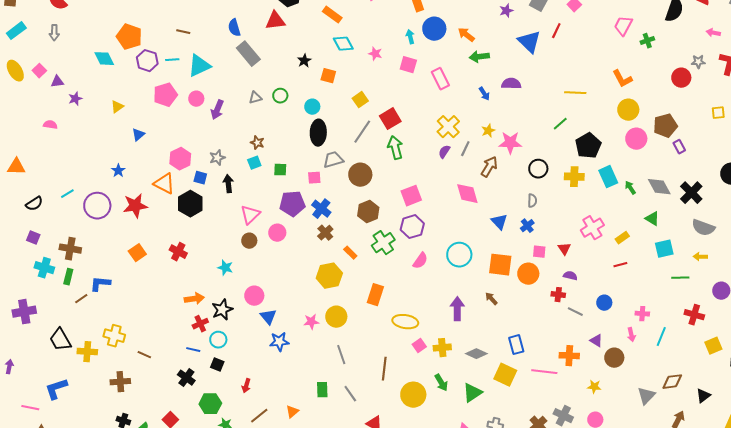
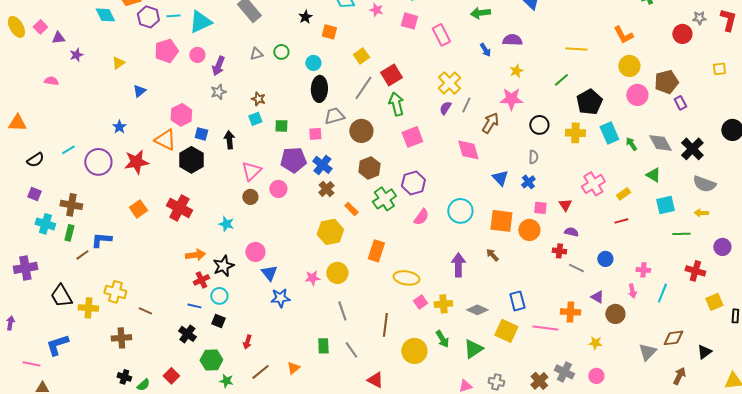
yellow star: (488, 131) -> (516, 71), moved
gray star: (217, 158) -> (218, 92), moved
pink square: (411, 196) -> (412, 137), moved
red cross: (178, 252) -> (179, 208), size x1.4

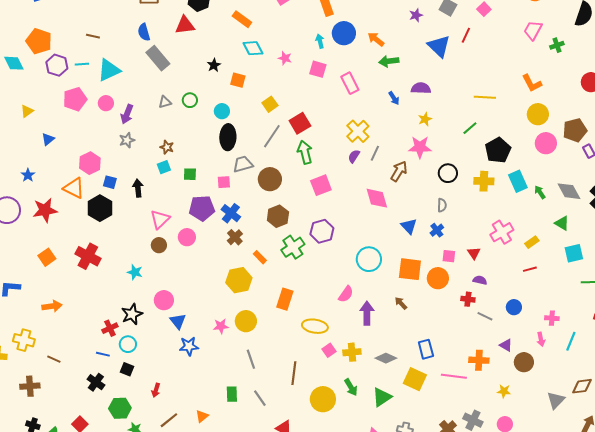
pink semicircle: (421, 217) -> (346, 294), moved
orange arrow: (195, 255) -> (52, 306), moved

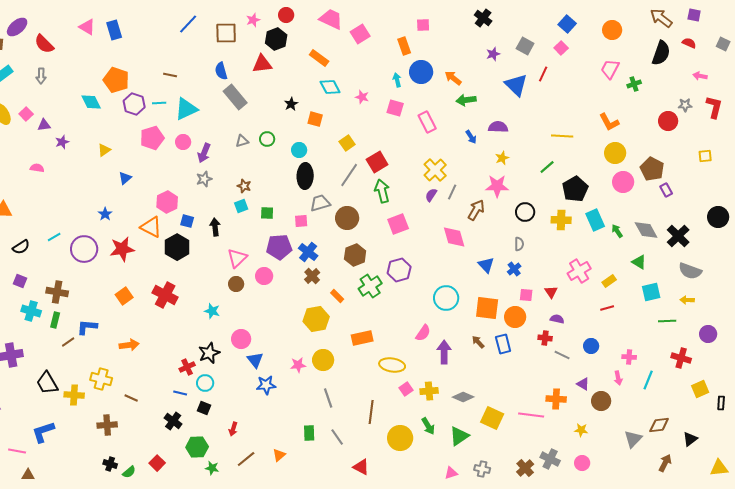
brown pentagon: (575, 130) -> (652, 169), turned -30
orange rectangle: (285, 299) -> (362, 338), turned 60
blue rectangle: (426, 349) -> (503, 344), moved

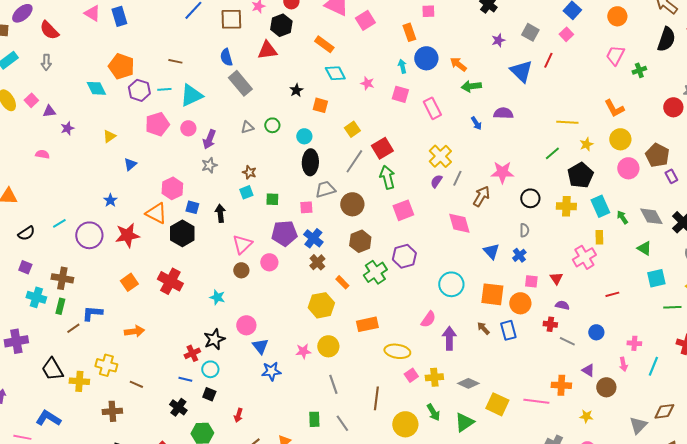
yellow star: (502, 158) -> (586, 144), moved
yellow rectangle: (609, 281) -> (599, 237), moved, turned -56
blue L-shape: (43, 432) -> (48, 418), turned 50

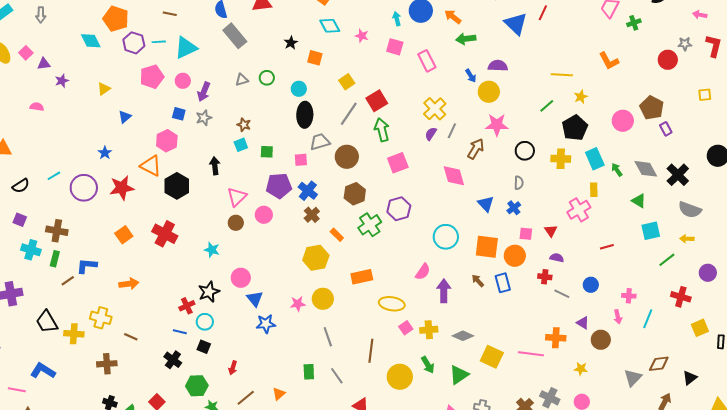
yellow circle: (620, 139) -> (489, 92), moved
blue square: (192, 207) -> (179, 114), moved
green line: (672, 307) -> (667, 260), turned -36

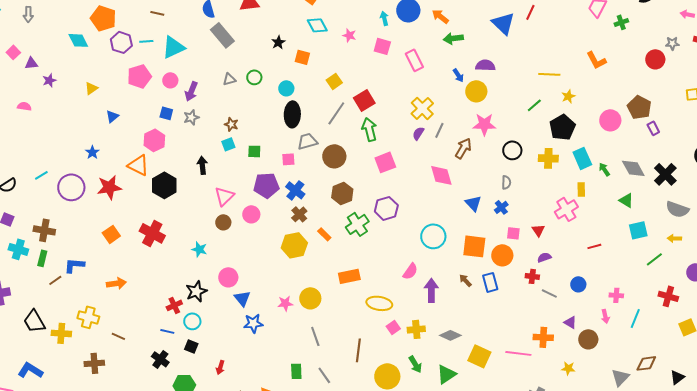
yellow hexagon: (316, 258) -> (294, 245), moved
purple semicircle: (557, 258) -> (544, 257), turned -32

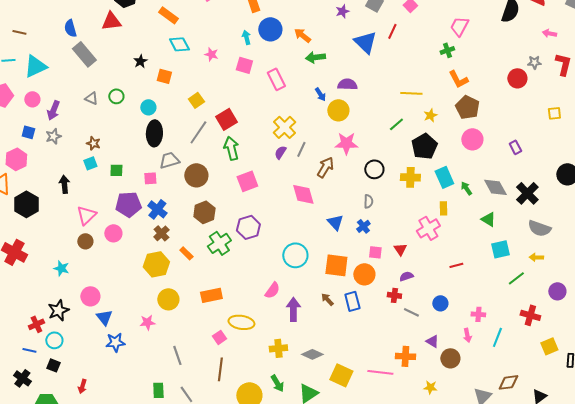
green cross: (621, 22) -> (447, 50), moved
gray triangle: (229, 79) -> (91, 98), turned 40
brown pentagon: (639, 107) -> (467, 107), moved
yellow circle: (310, 298) -> (168, 299), moved
pink square: (393, 327) -> (219, 337), moved

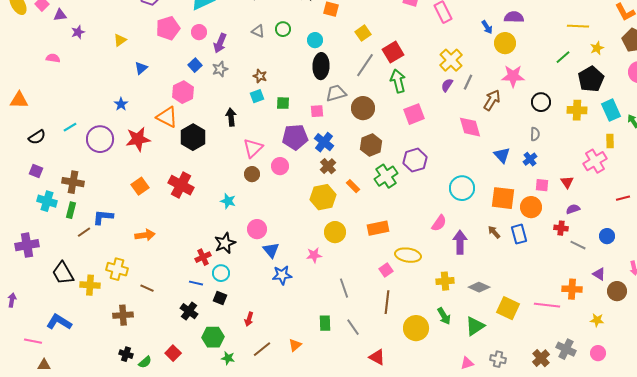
blue square: (28, 132) -> (195, 65), turned 32

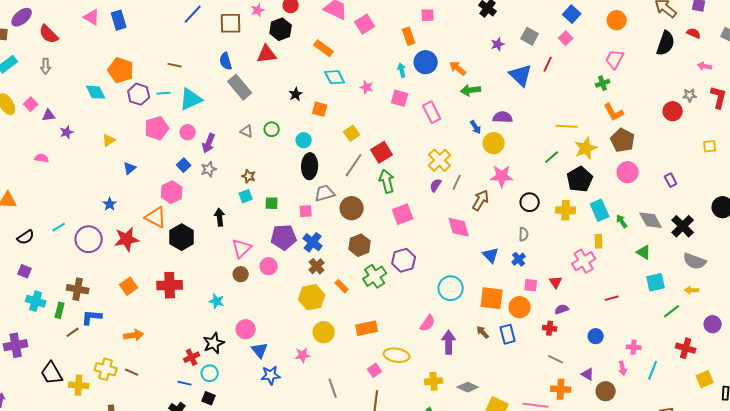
yellow star: (597, 48) -> (586, 148), size x1.6
brown cross: (73, 182) -> (78, 289), moved
red cross: (181, 185) -> (170, 285), turned -30
gray line: (578, 245) -> (556, 359), moved
brown line: (147, 288) -> (132, 372), moved

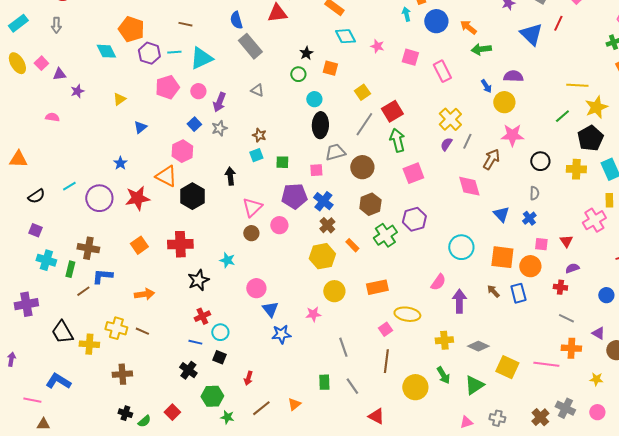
cyan arrow: (402, 70) -> (406, 14), moved
green circle: (272, 129) -> (298, 74), moved
black star: (214, 343) -> (198, 280), moved

